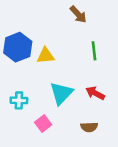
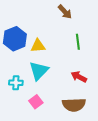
cyan triangle: (61, 93) -> (39, 71), moved
brown semicircle: (89, 127) -> (74, 105), size x1.6

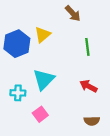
yellow triangle: (38, 46) -> (43, 35), moved, turned -35
brown semicircle: (74, 105) -> (92, 121), moved, size x0.6

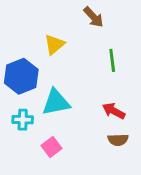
blue hexagon: (17, 44) -> (21, 76), moved
cyan triangle: (44, 79) -> (56, 102), turned 35
brown semicircle: (92, 121) -> (118, 140), moved

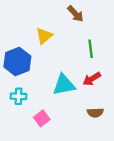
cyan triangle: (56, 102) -> (64, 85), moved
red arrow: (114, 111) -> (92, 79), moved, turned -60

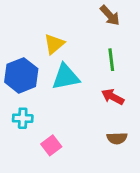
brown arrow: (75, 14) -> (110, 15), moved
red arrow: (92, 79) -> (113, 97), turned 60
cyan triangle: (64, 85) -> (66, 77), moved

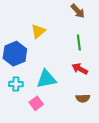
cyan triangle: (66, 77) -> (46, 79), moved

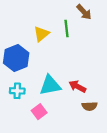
green line: (79, 42) -> (66, 28), moved
red arrow: (80, 69) -> (77, 86), moved

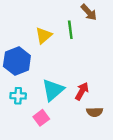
cyan triangle: (50, 85) -> (53, 90), turned -30
red arrow: (77, 86) -> (82, 91), turned 91

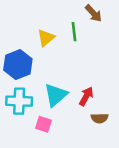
cyan cross: (18, 96) -> (19, 101), size x1.5
pink square: (41, 118) -> (43, 124), turned -35

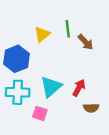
brown arrow: (94, 13) -> (86, 42), moved

